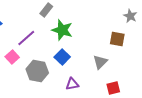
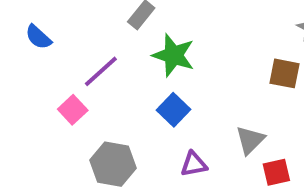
gray triangle: (100, 62) -> (250, 140), moved
gray hexagon: (37, 71) -> (113, 164), moved

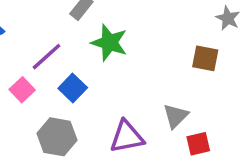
blue square: (174, 110) -> (73, 88), moved
purple triangle: (194, 164) -> (127, 137), size x1.5

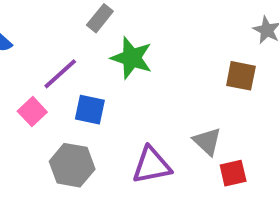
blue square: (73, 88) -> (90, 110), turned -32
gray triangle: (176, 116) -> (207, 141), turned -32

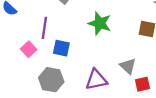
green star: (132, 58) -> (100, 23), moved
purple line: (60, 74) -> (44, 28), turned -40

